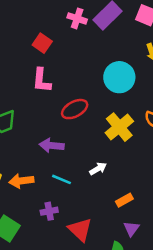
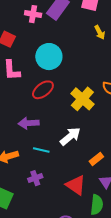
cyan circle: (119, 77) -> (49, 57), moved
white arrow: (98, 169) -> (70, 136), size x1.5
red triangle: (80, 230) -> (76, 185), moved

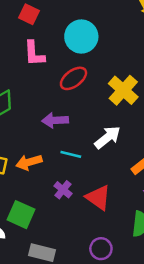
purple cross: (35, 178) -> (63, 190), turned -32
red triangle: (76, 185) -> (98, 198), moved

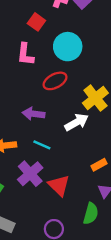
red square: (29, 14) -> (36, 22), moved
white arrow: (107, 137) -> (77, 122), moved
purple cross: (63, 190) -> (30, 174), size x1.6

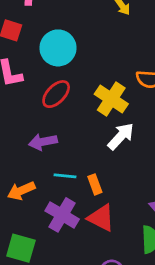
white arrow: (77, 122) -> (121, 136), moved
orange rectangle: (99, 165) -> (95, 184), moved, turned -64

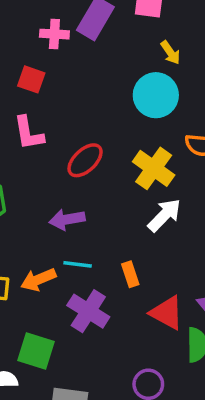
cyan circle: (58, 48) -> (156, 95), moved
cyan line: (65, 176) -> (78, 264), moved
red triangle: (101, 218) -> (167, 313), moved

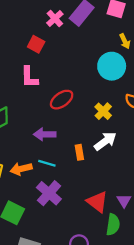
pink cross: (54, 34) -> (55, 18), turned 35
yellow cross: (154, 168) -> (103, 111), size x0.7
orange rectangle: (130, 274) -> (79, 152), moved

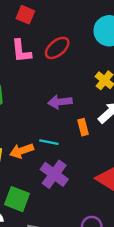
red ellipse: (62, 100) -> (57, 48), moved
purple arrow: (45, 134) -> (60, 102), moved

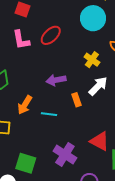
orange arrow: (22, 151) -> (25, 105), moved, turned -36
purple cross: (54, 174) -> (65, 154), moved

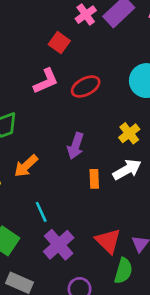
pink L-shape: (21, 40) -> (46, 81), turned -120
purple arrow: (56, 80) -> (76, 146), turned -78
cyan line: (49, 114) -> (41, 212), moved, turned 42

